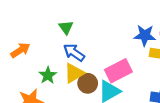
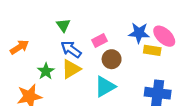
pink rectangle: (118, 71) -> (100, 41), moved, size x0.6
brown circle: (88, 83) -> (112, 59), moved

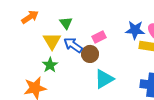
orange arrow: (19, 47) -> (30, 17), moved
brown circle: (112, 59) -> (90, 54), moved
yellow triangle: (71, 69) -> (52, 41), moved, turned -30

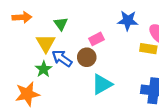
orange arrow: (30, 17) -> (22, 17), turned 30
blue star: (135, 30) -> (128, 21), moved
blue arrow: (73, 45) -> (62, 58), moved

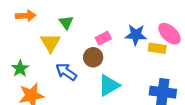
blue star: (128, 21) -> (136, 35), moved
blue arrow: (62, 58) -> (66, 72), moved
green star: (44, 69) -> (20, 69), moved

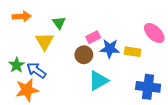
blue star: (136, 35) -> (110, 49), moved
yellow rectangle: (157, 48) -> (133, 52), moved
blue arrow: (66, 72) -> (36, 70), moved

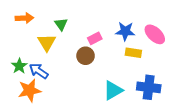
blue star: (110, 49) -> (125, 31), moved
cyan triangle: (98, 81) -> (113, 90), moved

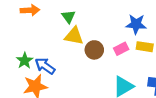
pink rectangle: (95, 38) -> (121, 49), moved
yellow triangle: (47, 43) -> (74, 36), moved, turned -48

